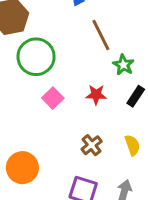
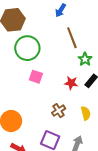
red star: (96, 95) -> (71, 83), moved
pink square: (53, 98) -> (36, 77), turned -32

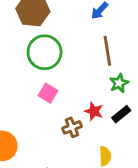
brown cross: (59, 111) -> (72, 127), moved

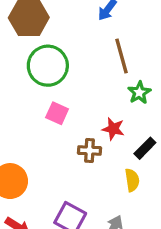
black rectangle: (121, 114) -> (145, 148), moved
brown cross: (72, 127) -> (90, 151), turned 30

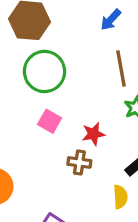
red star: (113, 129) -> (93, 134), moved, turned -30

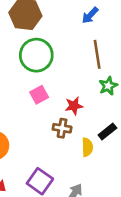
pink square: (50, 121) -> (39, 95), turned 30
yellow semicircle: (120, 197) -> (87, 147), moved

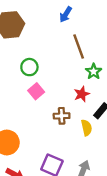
green circle: (36, 55) -> (29, 67), moved, size x0.6
red star: (74, 106) -> (82, 94), moved

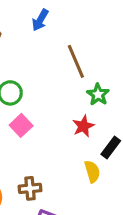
blue arrow: (66, 14) -> (40, 20), moved
brown cross: (62, 116) -> (30, 188), moved

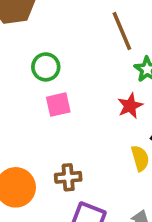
pink square: (21, 125) -> (58, 105), turned 30

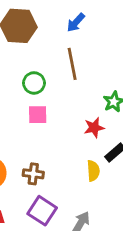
brown line: (122, 31) -> (72, 64), moved

